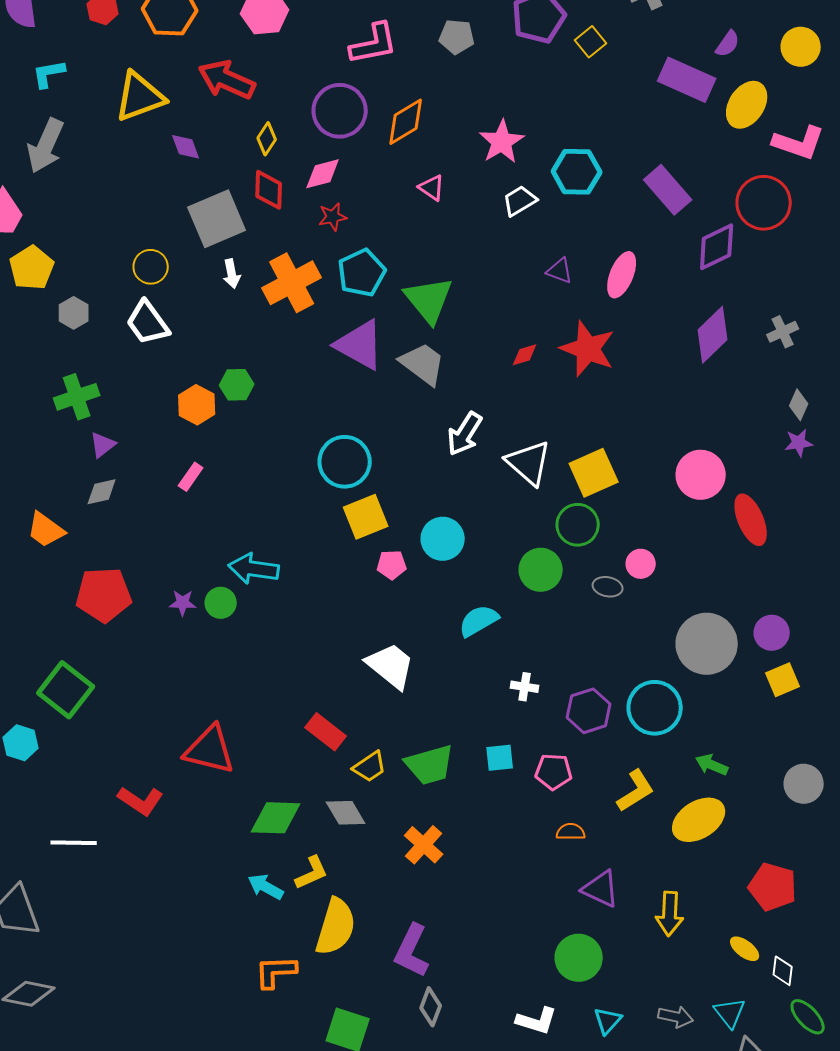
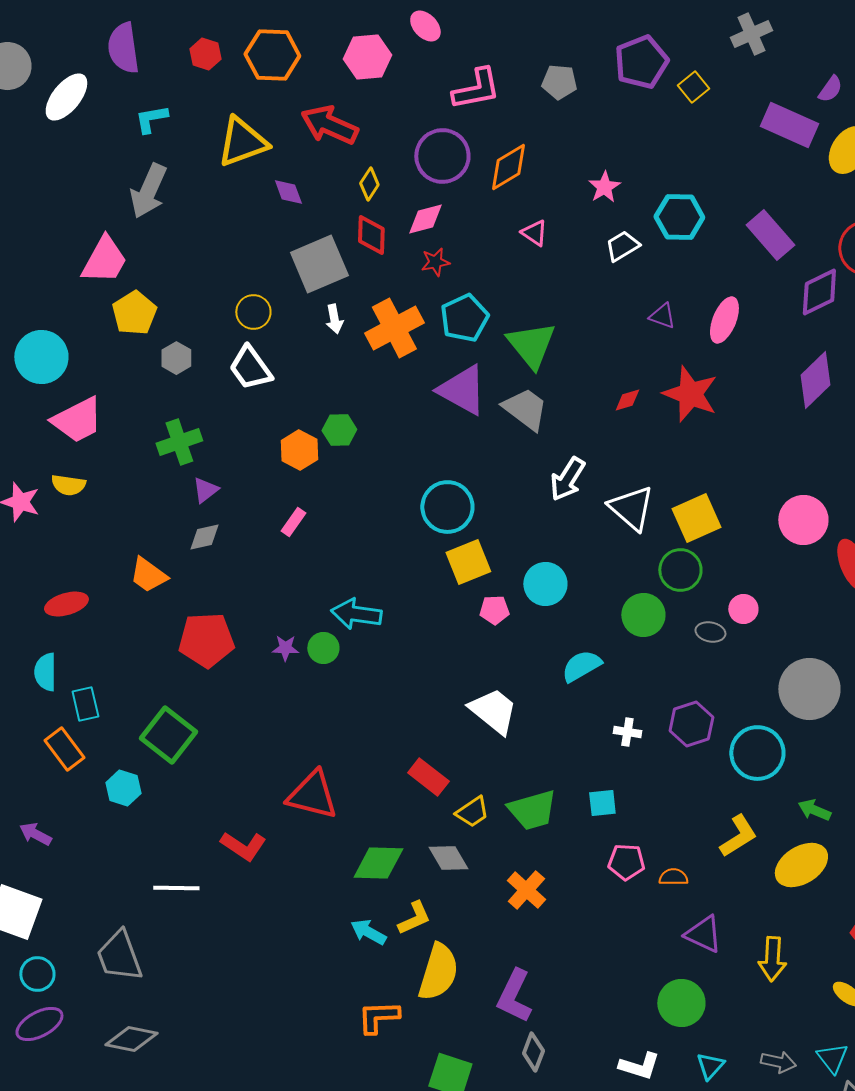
pink star: (502, 142) -> (604, 187), size x0.7
purple hexagon: (589, 711) -> (691, 724), moved
pink pentagon: (554, 772) -> (626, 862), moved

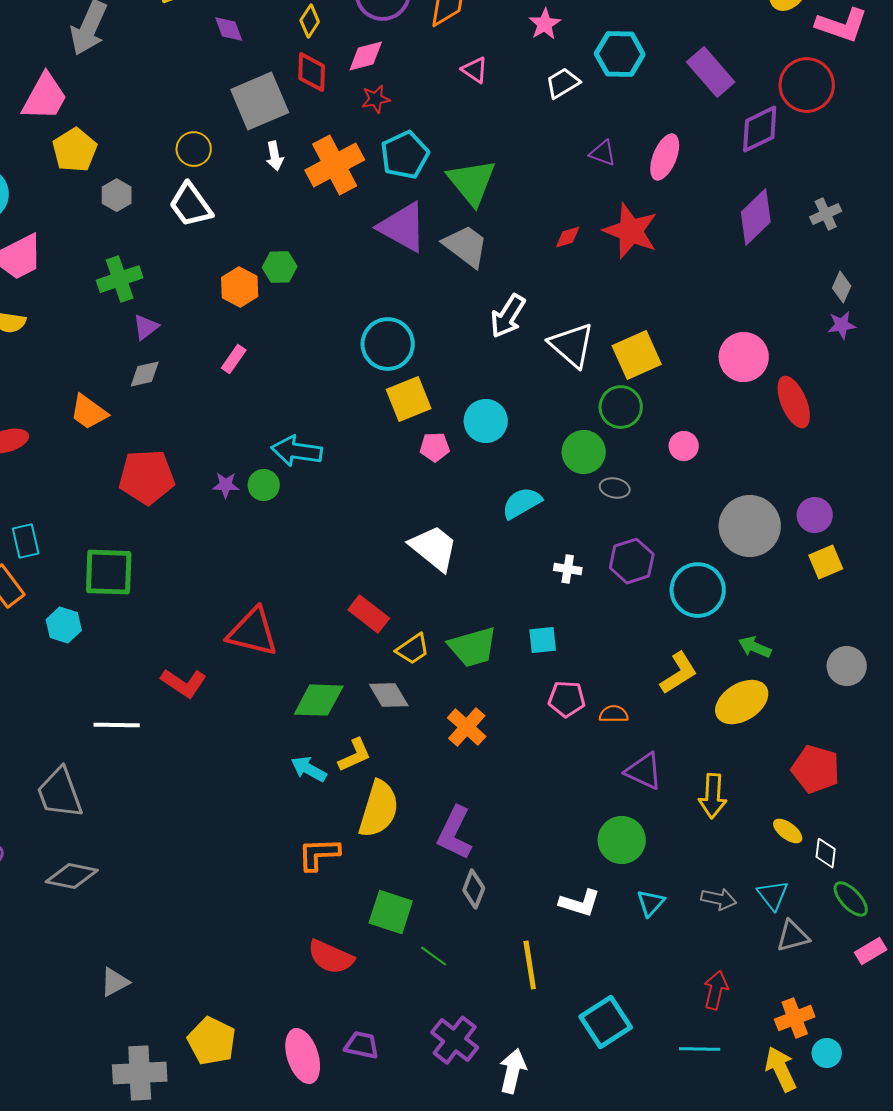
gray ellipse: (710, 632) -> (615, 488), moved
green square: (168, 735) -> (109, 572), turned -36

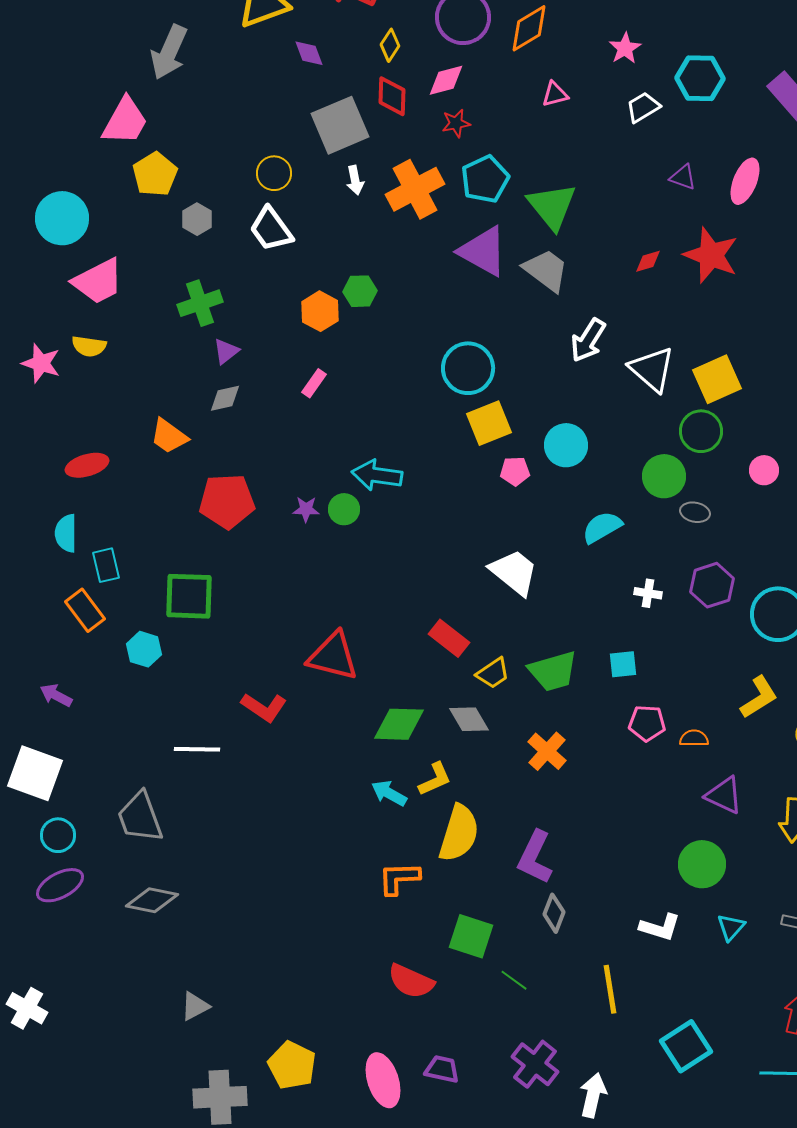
pink triangle: (475, 70) -> (555, 94), turned -48

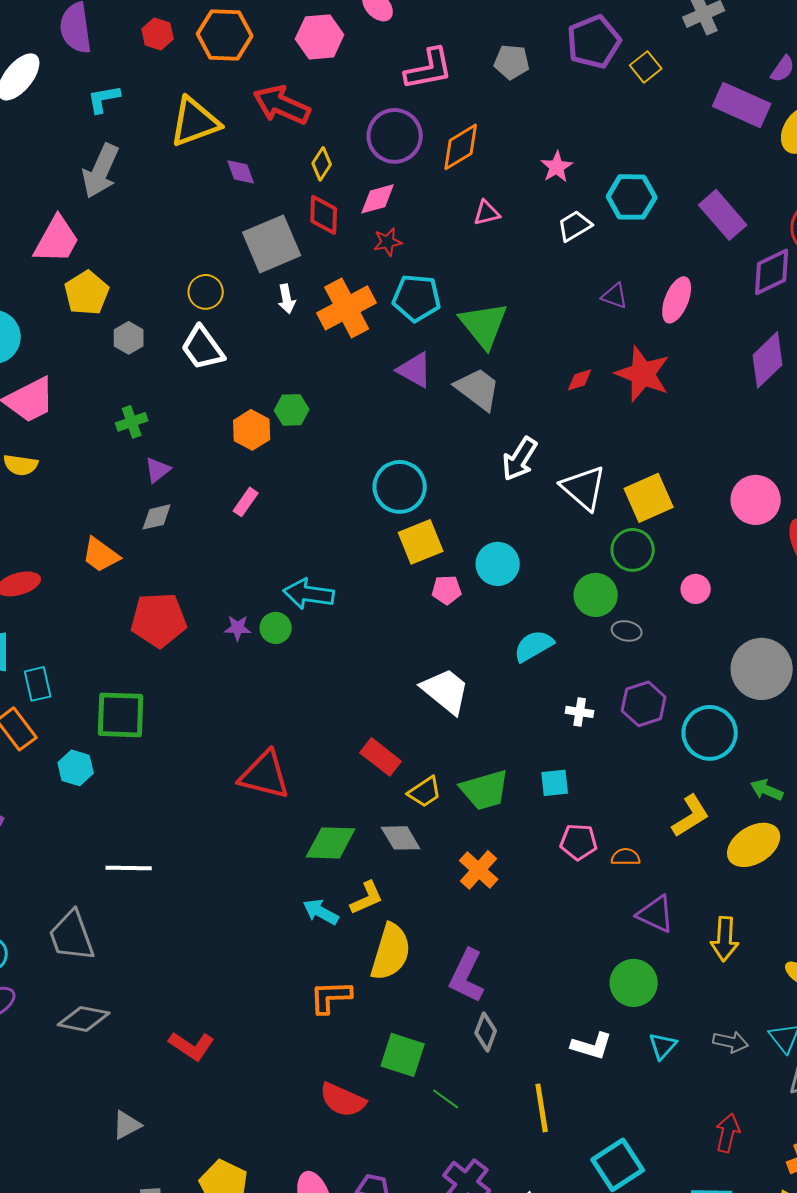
cyan pentagon: (485, 179) -> (417, 298), turned 30
purple triangle: (483, 251) -> (415, 370), size x0.7
green cross: (200, 303) -> (132, 422), size x0.7
red L-shape: (264, 707) -> (192, 1046), moved

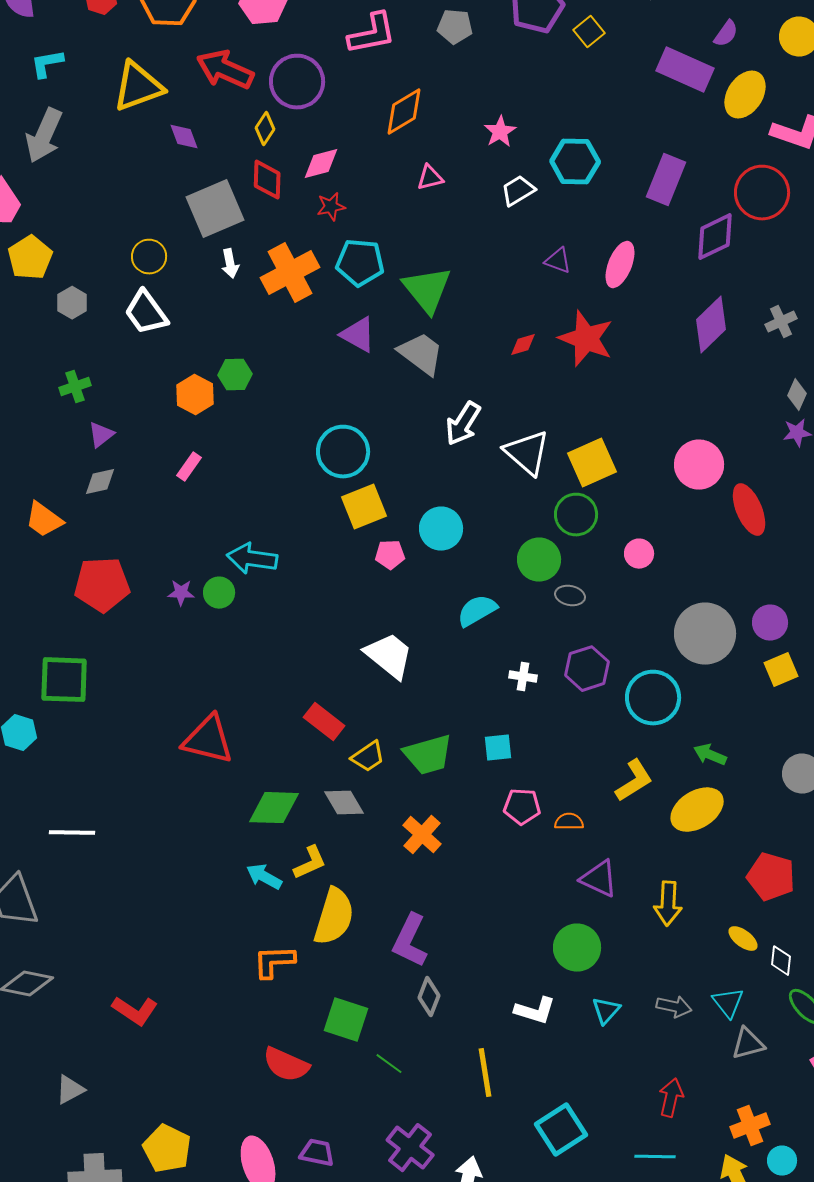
purple circle: (395, 136) -> (297, 82), moved
purple rectangle: (723, 215) -> (666, 180), turned 63

